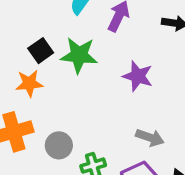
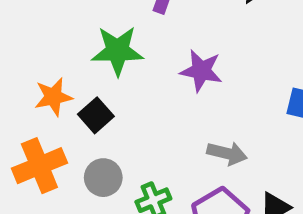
black square: (41, 51) -> (96, 115), moved

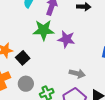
green star: (117, 51) -> (44, 30), moved

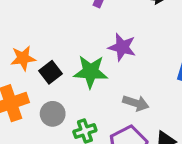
green star: (44, 30) -> (90, 72), moved

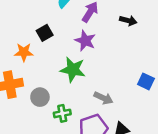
purple star: (122, 47) -> (85, 41), moved
black square: (50, 72) -> (45, 33), moved

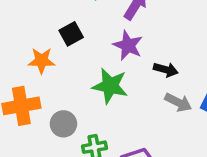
black arrow: (128, 21) -> (166, 70), moved
gray arrow: (103, 98) -> (178, 102), moved

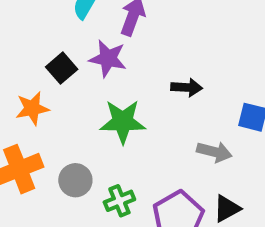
purple star: (128, 45) -> (108, 59), moved
gray arrow: (178, 102) -> (214, 152), moved

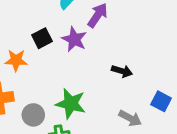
green star: (123, 122) -> (71, 104), moved

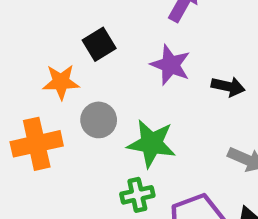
purple star: (74, 39) -> (171, 65), moved
gray circle: (33, 115) -> (99, 120), moved

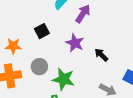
orange star: (61, 82) -> (13, 46), moved
black arrow: (228, 87) -> (101, 55), turned -152

